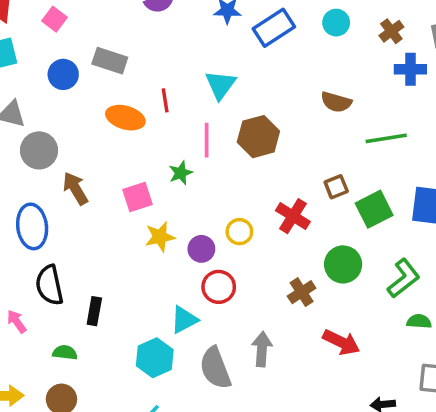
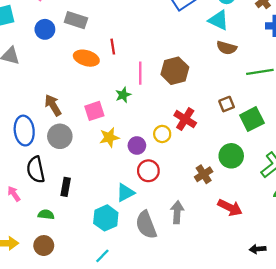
cyan triangle: (220, 85) -> (219, 20), moved, turned -40
gray circle: (39, 150) -> (60, 136), moved
red cross: (293, 216) -> (185, 119), moved

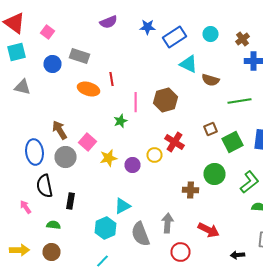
cyan triangle: (219, 20) -> (188, 64), moved
pink square: (94, 111) -> (88, 142), moved, turned -30
red circle: (148, 171) -> (180, 252), moved
brown cross: (204, 174) -> (190, 190), turned 35
red arrow: (230, 208) -> (208, 230), moved

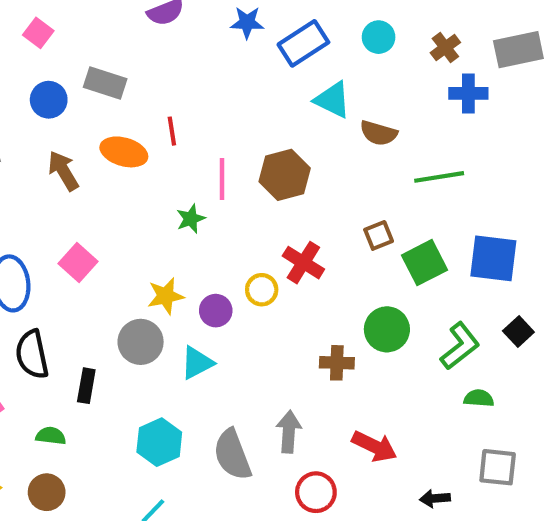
brown arrow: (60, 130) -> (63, 171), moved
pink square: (88, 142) -> (78, 263), moved
gray circle: (66, 157) -> (141, 342), moved
cyan triangle: (122, 206) -> (197, 363), moved

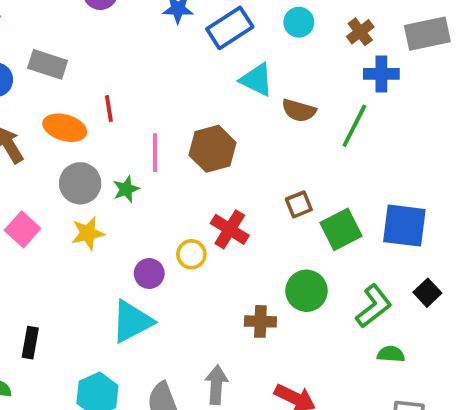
green line: (439, 177) -> (354, 126), moved, turned -54
yellow star: (166, 296) -> (88, 233), moved
gray circle: (141, 342) -> (80, 183), moved
cyan triangle: (197, 363) -> (132, 321), size x1.4

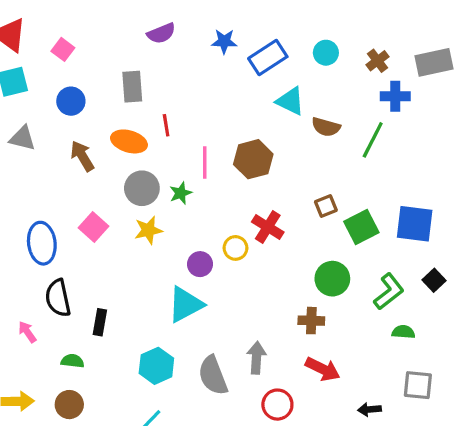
gray rectangle: (48, 64) -> (132, 87), moved, turned 68
brown cross: (260, 321) -> (311, 321), moved

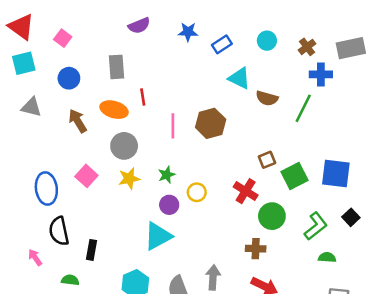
blue rectangle: (268, 58) -> (222, 44), size x0.7
green star: (181, 193) -> (167, 175), moved
red cross: (268, 227) -> (246, 191), moved

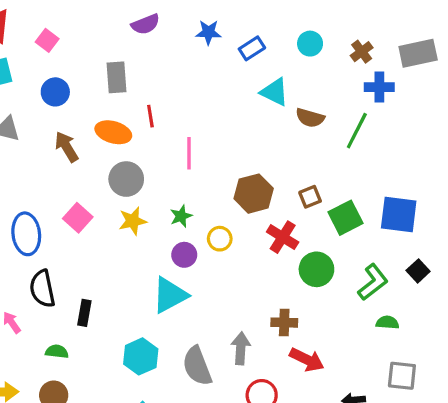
brown hexagon: (211, 123) -> (254, 194), moved
brown cross: (256, 249) -> (284, 323), moved

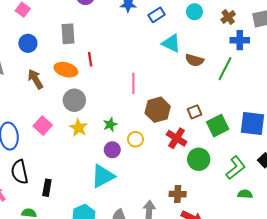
pink line: (189, 153) -> (133, 83), moved
yellow star: (133, 221) -> (79, 128), turned -30

